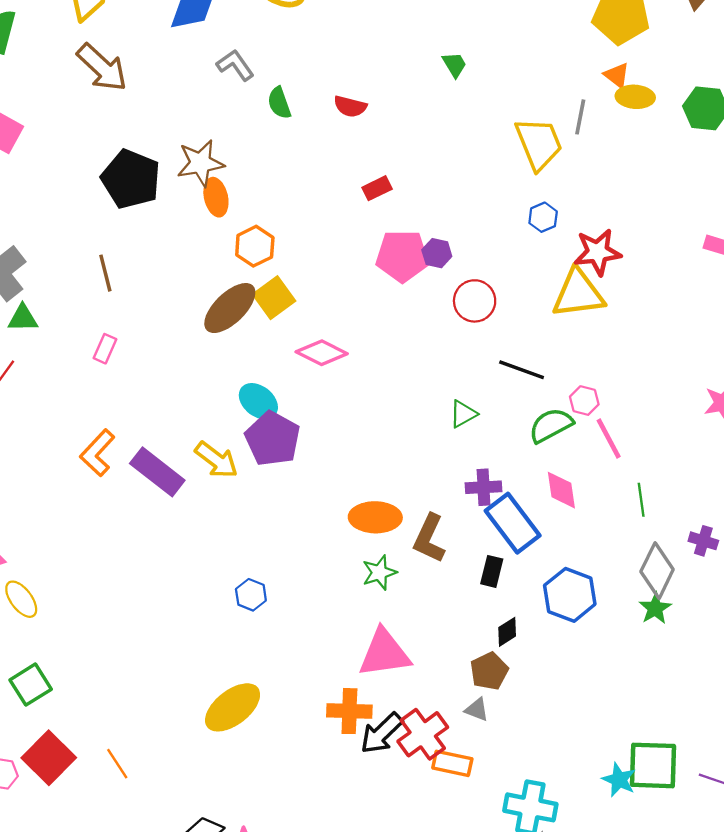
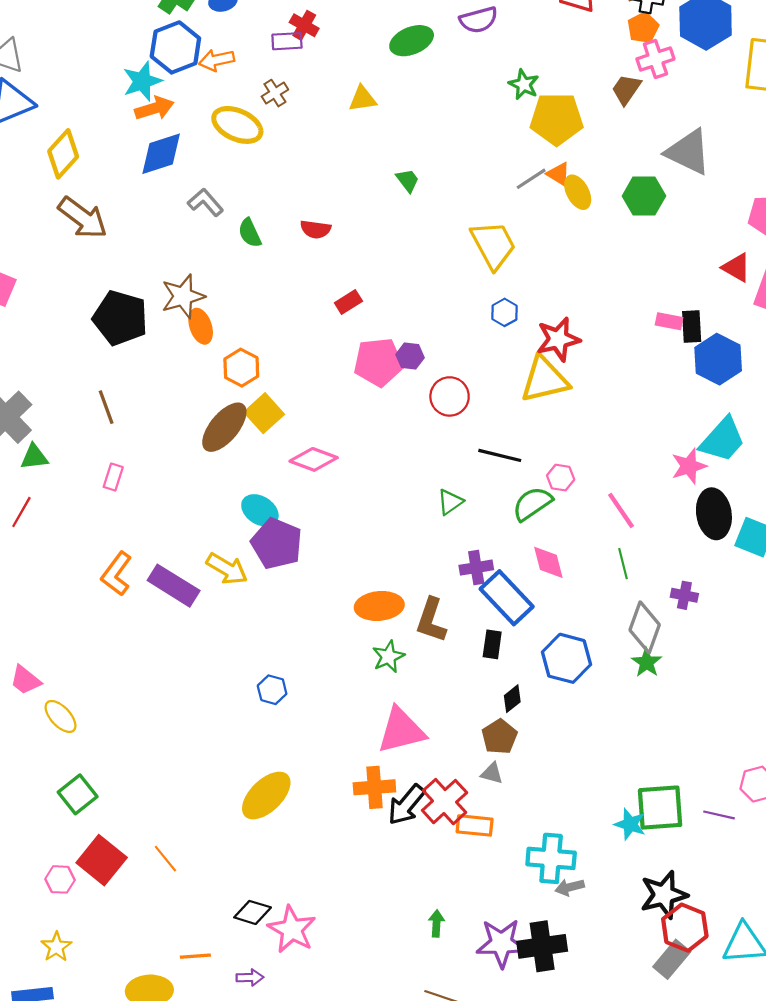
yellow ellipse: (635, 97) -> (578, 192), turned 64
gray line: (580, 117) -> (531, 179), moved, turned 52
pink line: (609, 439) -> (621, 510), moved

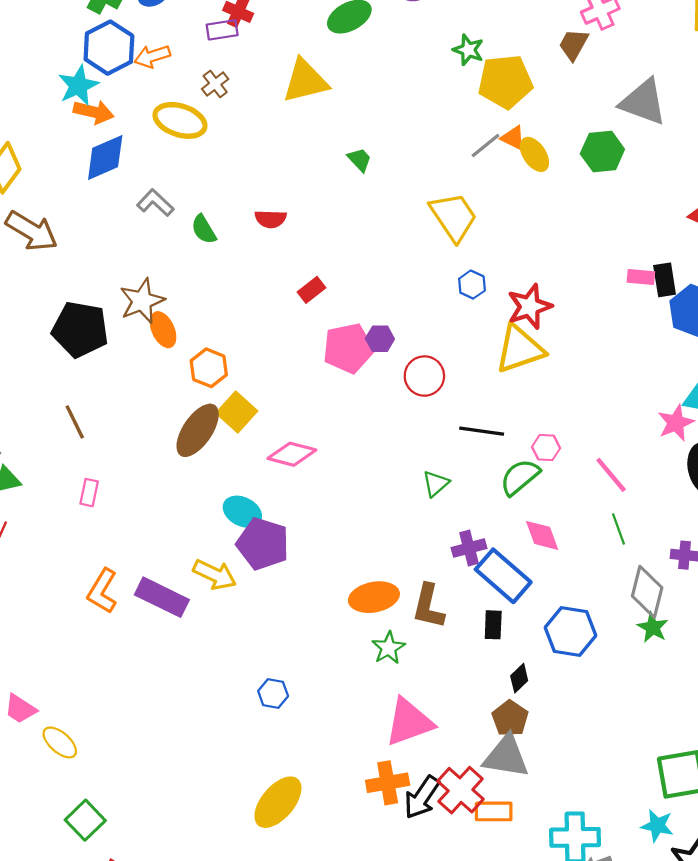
yellow triangle: (363, 99) -> (305, 81), size x1.6
orange arrow: (154, 108) -> (94, 112), turned 36
gray triangle: (492, 773) -> (506, 756), size x2.0
cyan star: (630, 824) -> (657, 826), moved

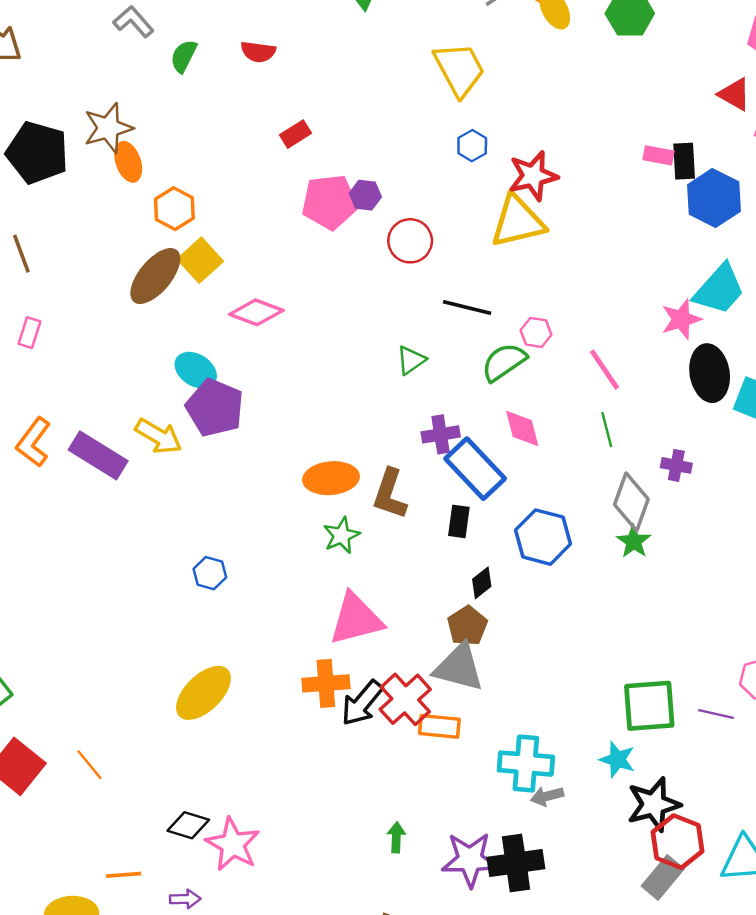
green semicircle: (204, 229) -> (184, 56), turned 52

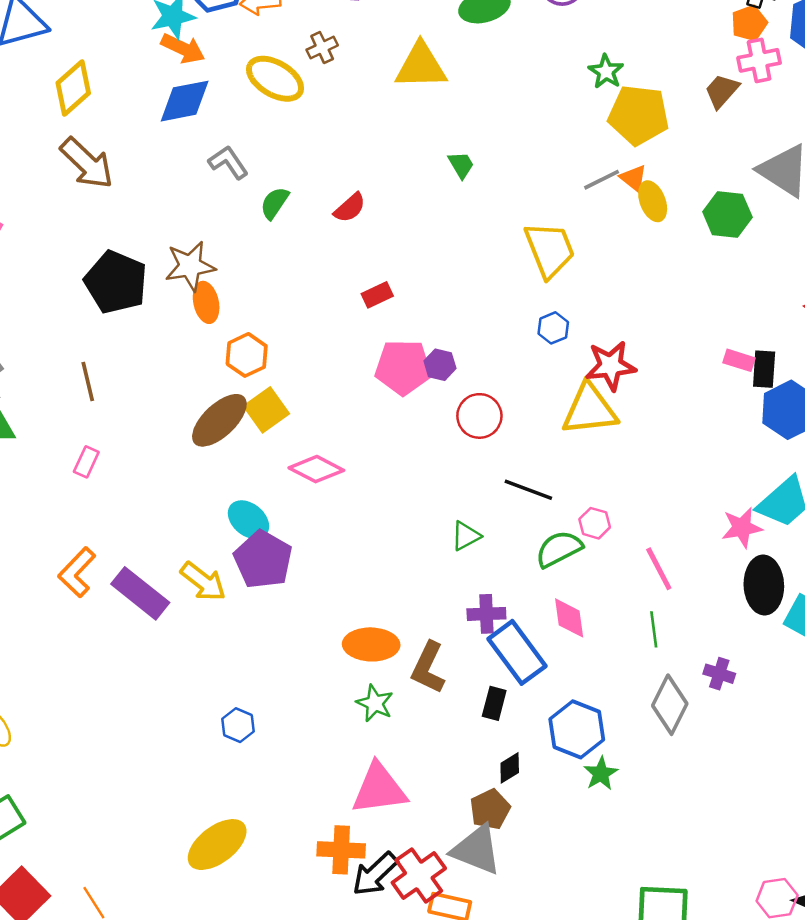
red semicircle: (258, 52) -> (350, 208), turned -56
green star: (342, 535) -> (375, 703), turned -30
green star: (634, 541) -> (601, 774), moved

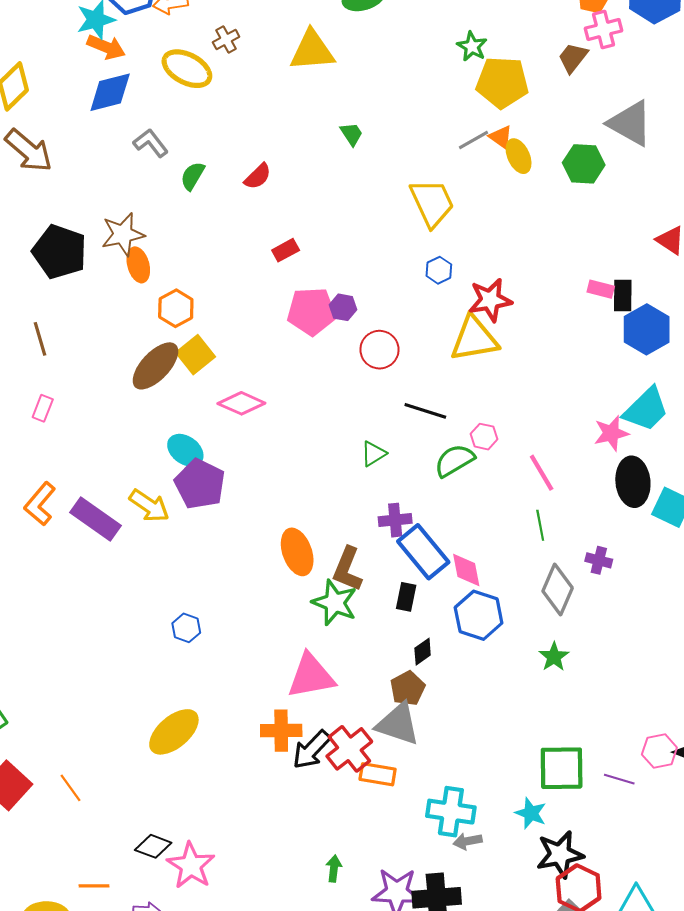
pink diamond: (569, 618) -> (466, 570), moved
orange ellipse: (371, 644) -> (297, 552), turned 72
green star: (375, 703) -> (335, 603), moved, size x1.4
green star: (601, 774) -> (554, 657), moved

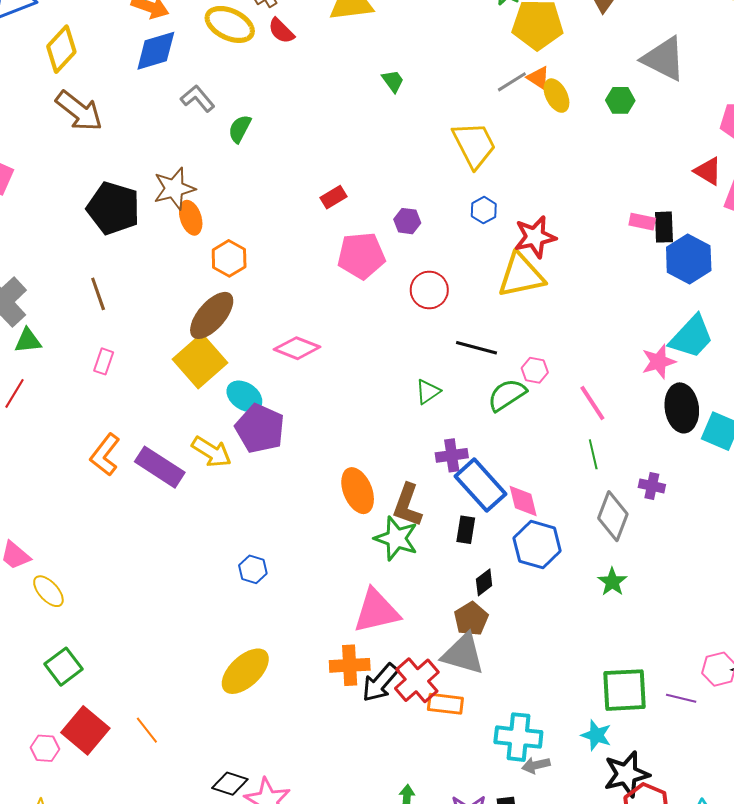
green hexagon: (584, 164) -> (620, 100), size x0.7
red semicircle: (258, 176) -> (281, 31), moved, turned 92
purple hexagon: (343, 307) -> (407, 221), moved
yellow square: (195, 355) -> (200, 361), moved, size x1.4

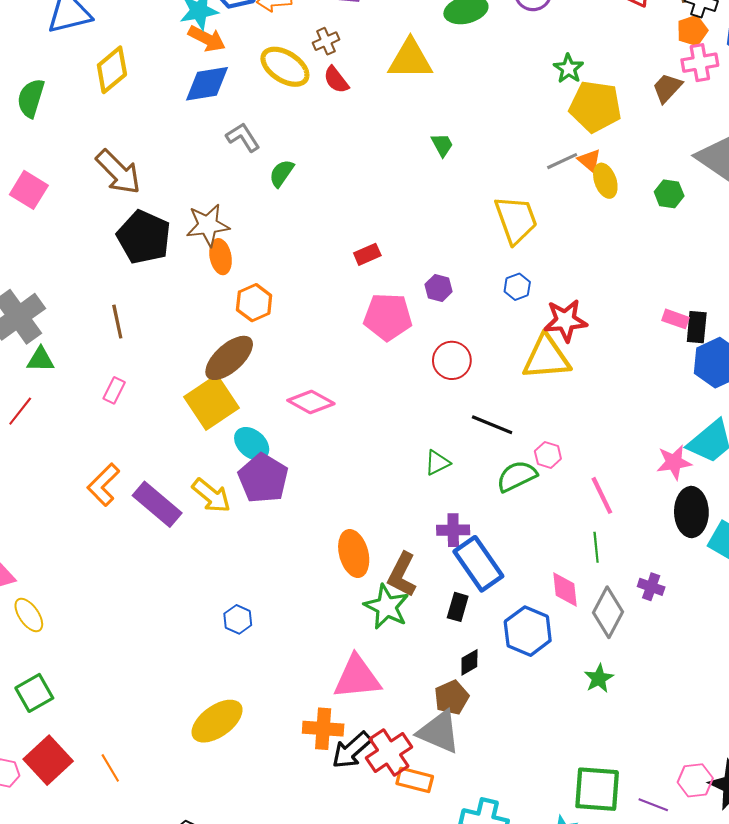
brown arrow: (79, 111) -> (118, 172), moved
pink diamond: (523, 501) -> (565, 589), moved

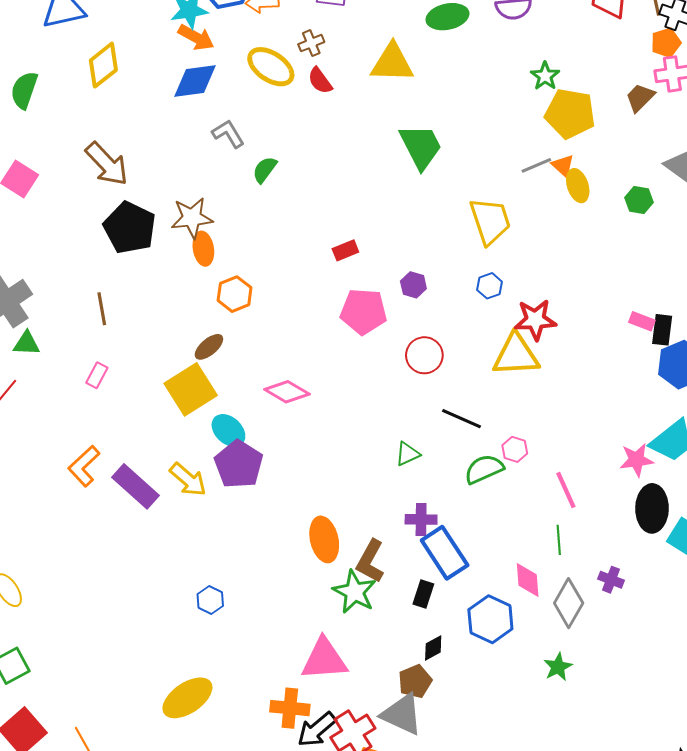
green trapezoid: (442, 145) -> (421, 147), size x2.0
brown ellipse: (229, 358) -> (209, 347), size x0.6

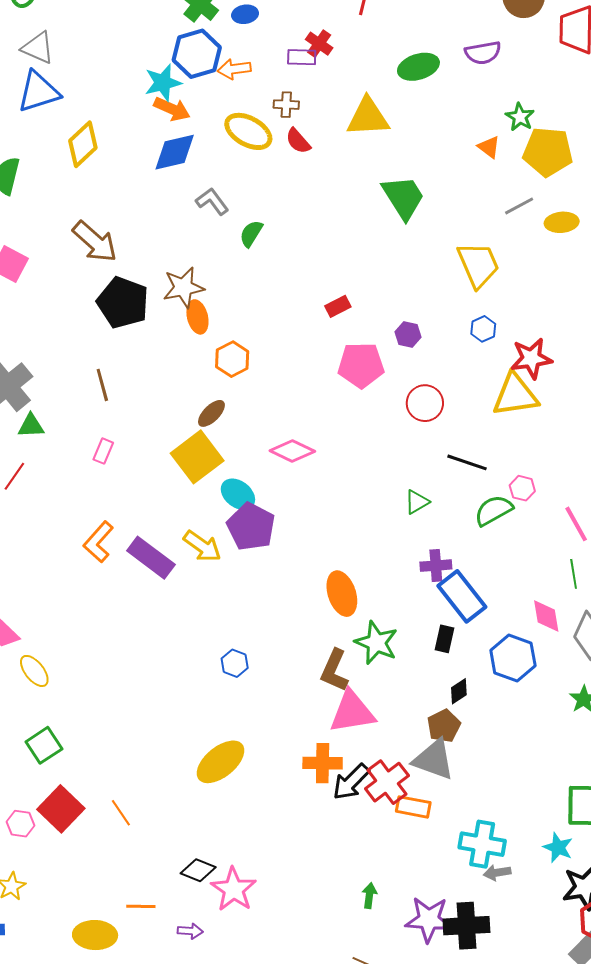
brown cross: (311, 43) -> (286, 105), turned 30
orange triangle: (563, 166) -> (489, 147), moved
yellow ellipse: (578, 186) -> (562, 222), turned -72
brown L-shape: (370, 561) -> (334, 670), moved

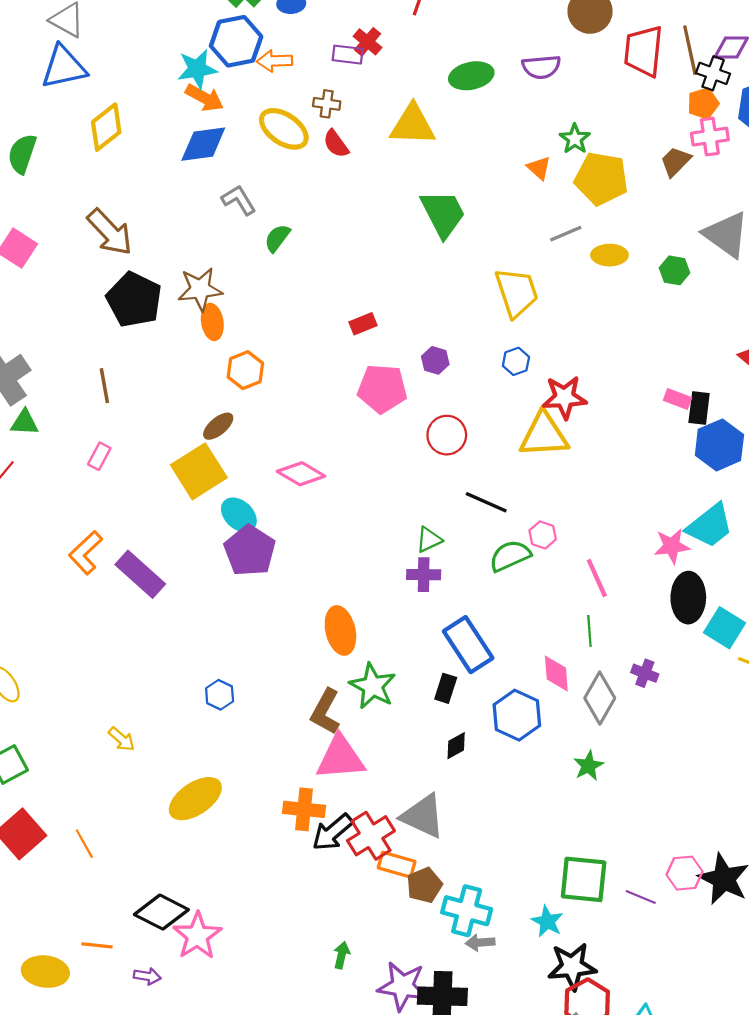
yellow arrow: (202, 546) -> (122, 739), moved, size x0.7
purple cross: (436, 566) -> (424, 575), moved
brown pentagon: (444, 726) -> (424, 885), moved
black diamond: (198, 870) -> (161, 912), size x1.4

